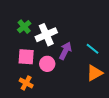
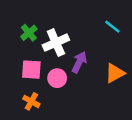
cyan line: (92, 49) -> (112, 27), moved
orange triangle: (94, 73) -> (115, 73), moved

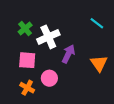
orange triangle: (115, 73) -> (99, 63), turned -36
pink circle: (57, 78) -> (49, 78), moved

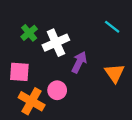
pink square: (27, 60) -> (19, 72), moved
orange cross: (27, 88) -> (32, 101), size x1.5

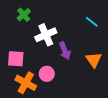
green cross: (29, 33) -> (24, 15), moved
purple arrow: (79, 62) -> (65, 51), turned 132

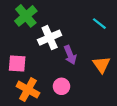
green cross: (24, 15) -> (26, 16), size x1.5
pink circle: (47, 74) -> (61, 86), moved

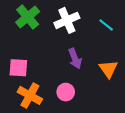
white cross: (50, 38) -> (67, 20), moved

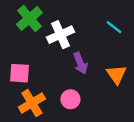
white cross: (67, 20) -> (60, 35), moved
orange cross: (30, 95) -> (32, 103), turned 30

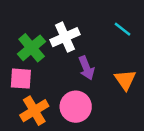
green cross: (29, 18) -> (32, 48), moved
pink circle: (70, 99) -> (76, 107), size x1.5

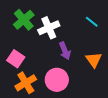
green cross: (32, 48) -> (24, 20), moved
pink square: (21, 79) -> (16, 59), turned 30

